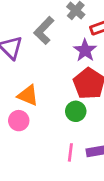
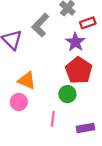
pink line: (70, 152) -> (53, 119), moved

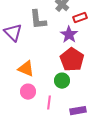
gray L-shape: (40, 25) -> (38, 20), turned -50
pink circle: (19, 102) -> (28, 92), moved

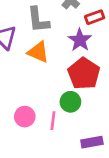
orange triangle: (26, 69) -> (38, 52), moved
pink line: (49, 103) -> (53, 121), moved

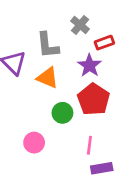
green circle: (70, 102) -> (62, 113), moved
pink line: (53, 121) -> (89, 145), moved

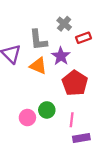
purple star: (89, 66) -> (61, 56), moved
green circle: (62, 113) -> (47, 110), moved

